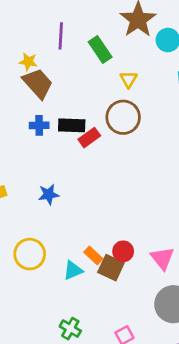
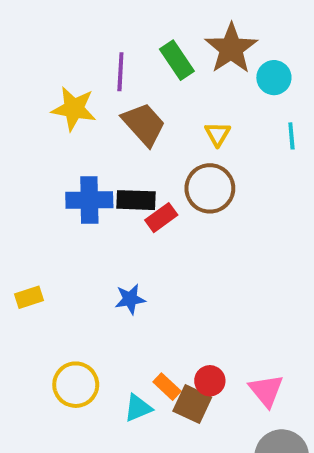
green rectangle: (100, 49) -> (177, 60), moved
yellow star: (28, 62) -> (74, 109), size x1.6
brown trapezoid: (38, 83) -> (144, 124), moved
blue cross: (39, 125) -> (89, 200), size x1.6
blue star: (49, 194) -> (130, 299), moved

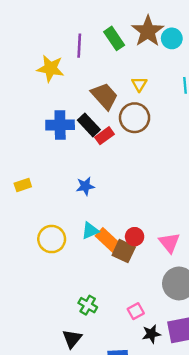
cyan circle: (274, 78) -> (172, 38), moved
brown trapezoid: (144, 124) -> (105, 96), moved
black rectangle: (136, 200) -> (89, 125), turned 45
orange rectangle: (167, 387) -> (108, 240), size x1.5
cyan triangle: (138, 408) -> (90, 231), moved

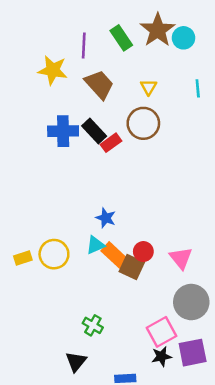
brown trapezoid: (105, 96) -> (99, 84), moved
yellow rectangle: (23, 185) -> (23, 258), moved
blue star: (85, 186) -> (106, 218), moved, turned 30
pink square: (136, 311) -> (161, 332), moved, size x1.6

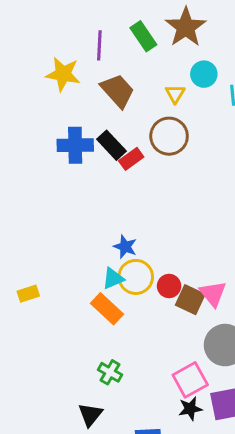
cyan circle: (183, 38) -> (204, 74), moved
yellow circle: (54, 254) -> (136, 277), moved
orange rectangle: (115, 255) -> (107, 309), moved
brown square: (132, 267) -> (190, 300), moved

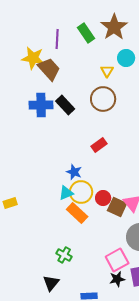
brown trapezoid: (118, 91) -> (49, 69), moved
red rectangle: (131, 159) -> (99, 145), moved
orange rectangle: (107, 309) -> (77, 213), moved

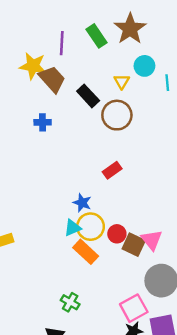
blue cross: (41, 105) -> (43, 122), size x0.6
black rectangle: (65, 105) -> (88, 96), moved

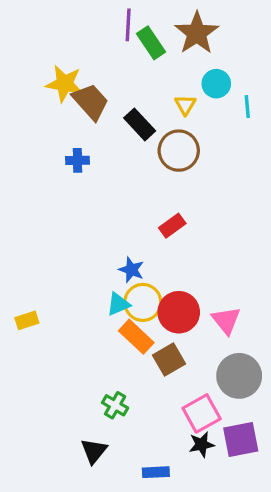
purple line: (62, 43) -> (128, 25), moved
red circle: (117, 234) -> (179, 312), size x1.6
brown square: (134, 245) -> (169, 360), moved, turned 35

